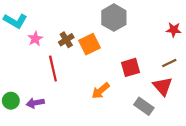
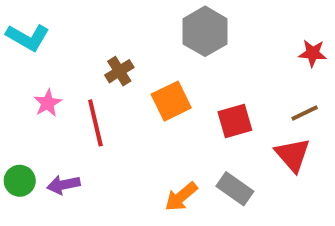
pink star: (35, 39) -> (48, 103), moved
orange square: (89, 44) -> (171, 101), moved
orange arrow: (101, 91) -> (181, 197), moved
gray rectangle: (144, 106) -> (235, 189), moved

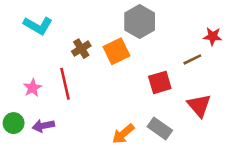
cyan L-shape: (28, 37) -> (38, 26), moved
orange square: (171, 101) -> (116, 51), moved
pink star: (48, 103) -> (33, 88), moved
brown line: (305, 113) -> (192, 59), moved

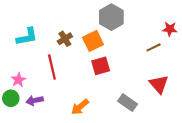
cyan L-shape: (38, 26) -> (27, 37), moved, turned -40
red square: (160, 82) -> (101, 66), moved
pink star: (33, 88) -> (18, 80), moved
orange arrow: (123, 134) -> (80, 107), moved

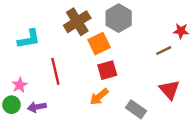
brown cross: (65, 39) -> (77, 22), moved, size x1.6
orange arrow: (80, 107) -> (99, 97), moved

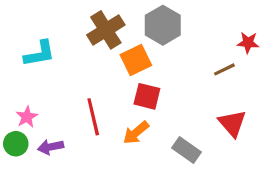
red square: (107, 70) -> (147, 96), turned 30
red line: (55, 71) -> (93, 117), moved

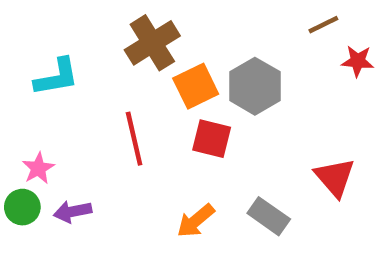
gray hexagon: (163, 25) -> (255, 86), moved
brown line: (224, 69) -> (323, 25), moved
red line: (93, 117) -> (134, 139), moved
orange arrow: (136, 133) -> (196, 221), moved

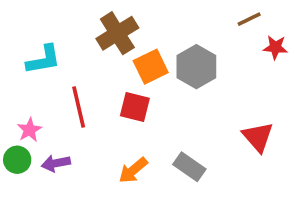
red line: (134, 139) -> (79, 107), moved
red square: (212, 139) -> (135, 107), moved
gray rectangle: (269, 216) -> (189, 167), moved
orange arrow: (196, 221) -> (133, 170), moved

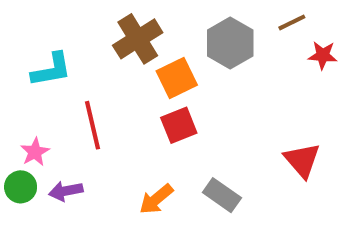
gray hexagon: (196, 67) -> (230, 43), moved
red square: (135, 107) -> (179, 125), moved, turned -36

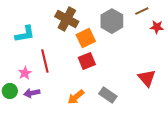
brown cross: (138, 39) -> (67, 19), turned -30
pink star: (35, 152) -> (25, 73), moved

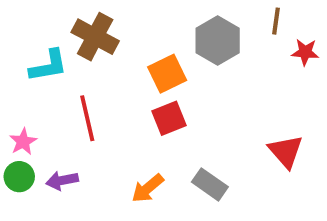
brown line: (142, 11) -> (276, 21), turned -56
brown cross: (67, 19) -> (95, 37), moved
pink star: (25, 73) -> (23, 142), moved

